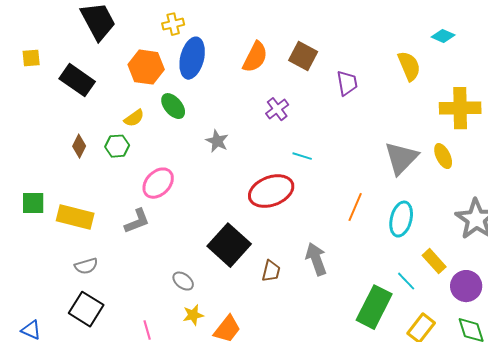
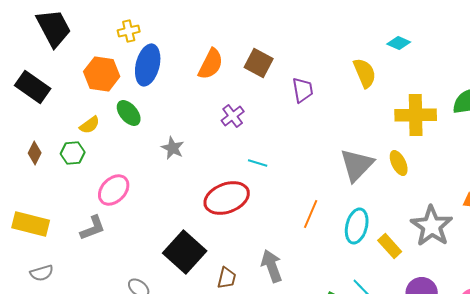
yellow rectangle: (434, 261) -> (390, 246), moved

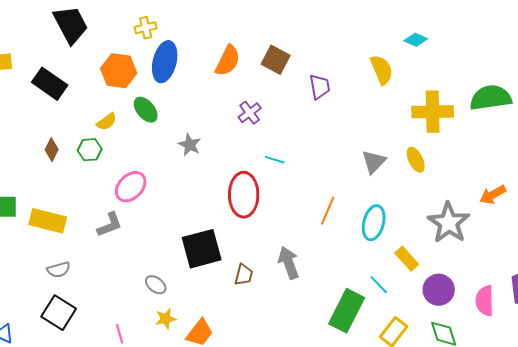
gray triangle: (357, 165) -> (374, 162), size x0.7
red ellipse: (227, 198) -> (244, 195), turned -69
yellow rectangle: (390, 246) -> (407, 259), moved
black square: (185, 252) -> (202, 249), turned 33

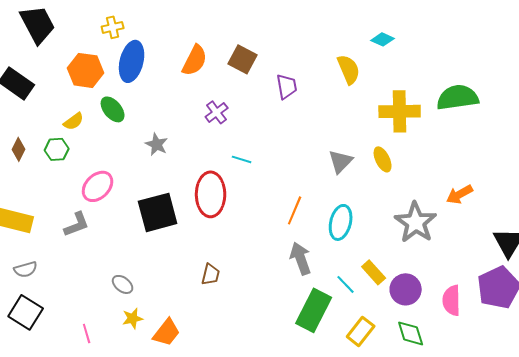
black square: (202, 249) -> (158, 212), moved
yellow rectangle: (407, 259) -> (374, 272), moved
gray arrow: (289, 263) -> (301, 258), moved

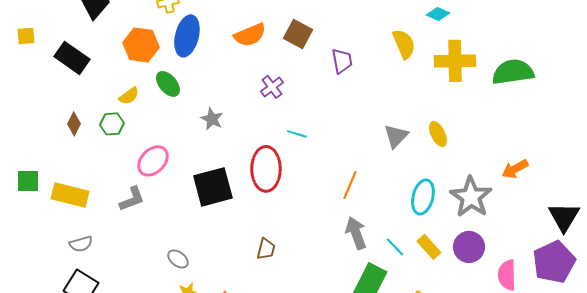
orange semicircle: (195, 60) -> (250, 35), turned 40
yellow cross: (400, 111) -> (455, 61), moved
cyan ellipse: (341, 222) -> (423, 197), moved
cyan line: (346, 284) -> (395, 247), moved
purple circle: (406, 289) -> (469, 247), moved

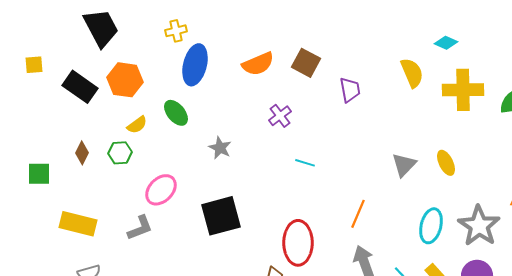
orange hexagon: (141, 45) -> (125, 80), moved
red ellipse: (266, 169) -> (298, 243), moved
green square: (28, 181) -> (39, 174), moved

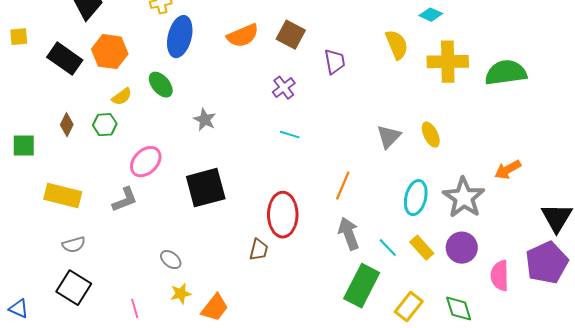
purple cross: (280, 116) -> (284, 88), moved

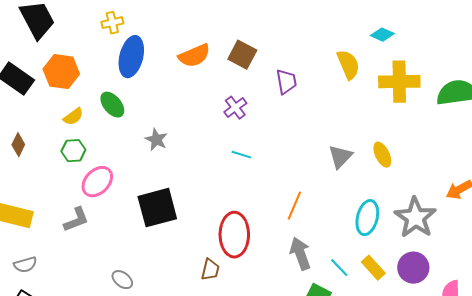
green hexagon: (105, 125) -> (73, 151), moved

